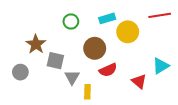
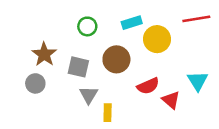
gray square: (55, 61) -> (78, 67), moved
cyan triangle: (161, 66) -> (198, 81), turned -30
red semicircle: (108, 70) -> (148, 86), moved
gray circle: (20, 72) -> (35, 83), moved

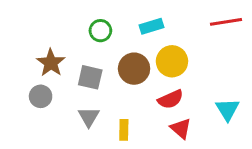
yellow circle: (157, 39) -> (172, 61), moved
cyan triangle: (198, 81) -> (227, 109), moved
gray triangle: (89, 95) -> (89, 117), moved
red triangle: (171, 100) -> (181, 128), moved

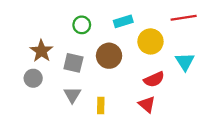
yellow circle: (172, 61) -> (150, 41), moved
red semicircle: (171, 99) -> (154, 79), moved
cyan triangle: (227, 109) -> (185, 62), moved

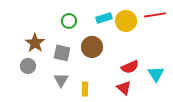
yellow circle: (150, 41) -> (126, 21), moved
cyan triangle: (185, 62) -> (156, 74), moved

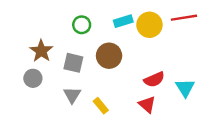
yellow rectangle: (85, 89) -> (101, 106), turned -40

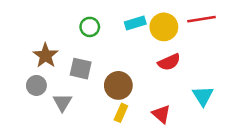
brown circle: (109, 56) -> (118, 85), moved
red semicircle: (154, 79) -> (169, 62), moved
gray triangle: (72, 95) -> (62, 102), moved
yellow rectangle: (101, 106) -> (121, 113), moved, turned 63

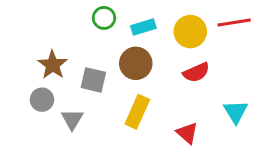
cyan rectangle: (135, 23) -> (143, 27), moved
green circle: (90, 27) -> (104, 18), moved
brown circle: (118, 85) -> (136, 63), moved
yellow rectangle: (121, 113) -> (137, 112), moved, size x1.5

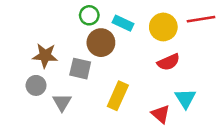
cyan rectangle: (143, 27) -> (123, 23), turned 42
brown circle: (136, 63) -> (101, 43), moved
brown star: (53, 65) -> (45, 56), turned -30
cyan triangle: (236, 112) -> (185, 98), moved

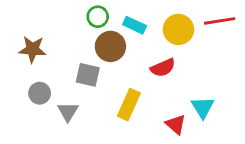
brown star: (45, 56) -> (32, 49), moved
red semicircle: (168, 62) -> (163, 68), moved

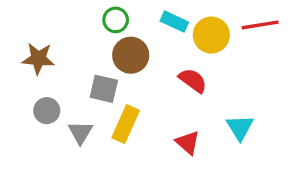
cyan rectangle: (135, 25) -> (174, 22), moved
red semicircle: (163, 68) -> (193, 80), turned -120
yellow rectangle: (129, 105) -> (126, 124), moved
red triangle: (176, 124) -> (188, 143), moved

